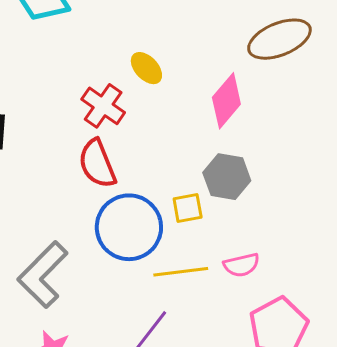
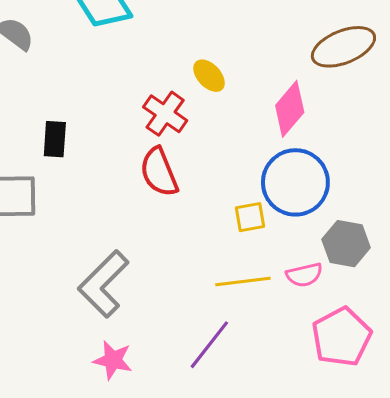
gray hexagon: (227, 177) -> (346, 244), moved
blue circle: (129, 227) -> (295, 182), moved

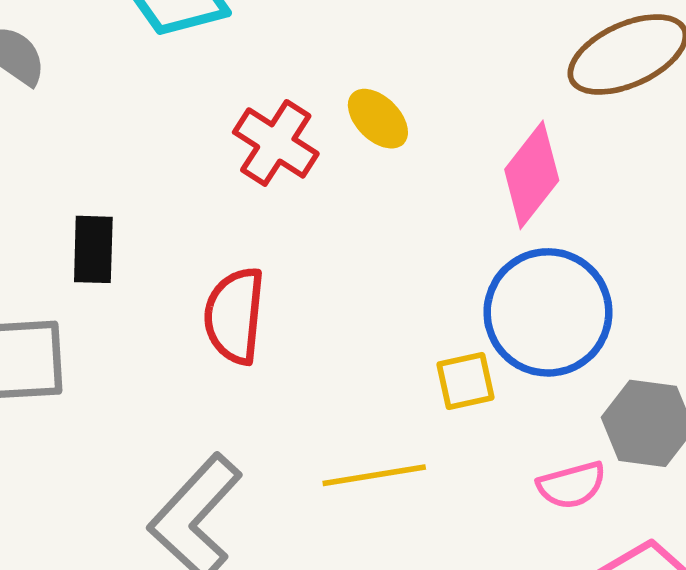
red cross: (165, 114) -> (276, 143), moved
red semicircle: (159, 172) -> (234, 316), moved, turned 30
yellow line: (243, 281) -> (374, 475), moved

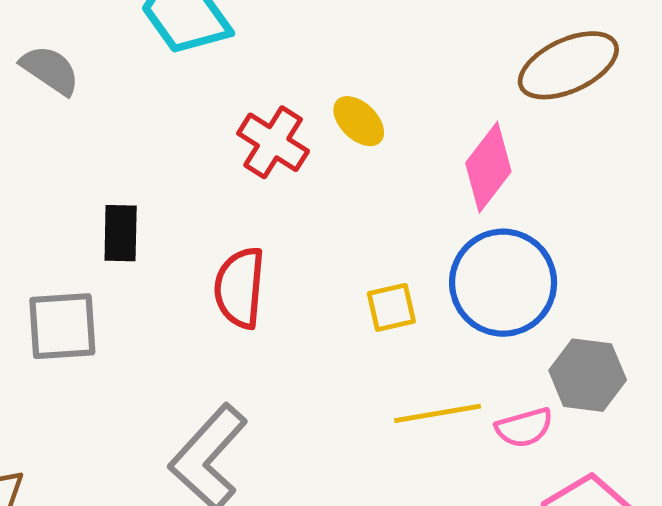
yellow square: (465, 381) -> (391, 307), moved
yellow line: (374, 475) -> (438, 413), moved

